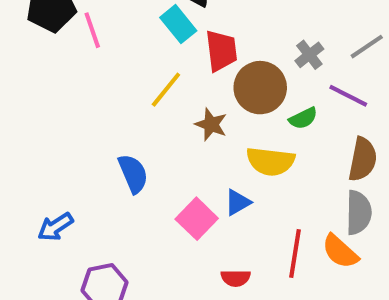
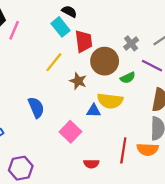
pink line: (92, 30) -> (14, 30), turned 42
blue triangle: (238, 202) -> (94, 111), moved, turned 32
orange semicircle: (340, 251) -> (148, 149), turned -40

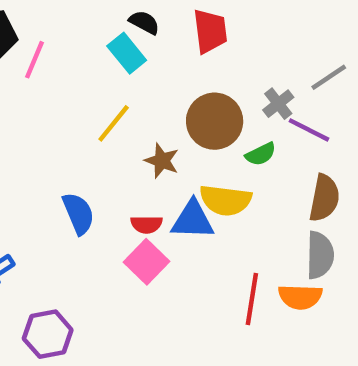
red trapezoid: (84, 41) -> (210, 31), moved
gray cross: (131, 43) -> (278, 104), moved
blue triangle: (94, 111) -> (193, 220), size x1.5
red semicircle: (91, 164) -> (146, 224), moved

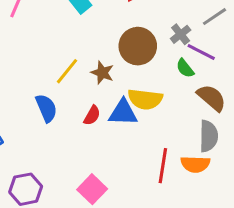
yellow line: (114, 123) -> (67, 71), moved
green semicircle: (261, 154) -> (185, 68), moved, turned 78
brown semicircle: (324, 198) -> (212, 98), turned -60
red semicircle: (146, 224) -> (92, 115), turned -60
pink square: (146, 262) -> (92, 189), moved

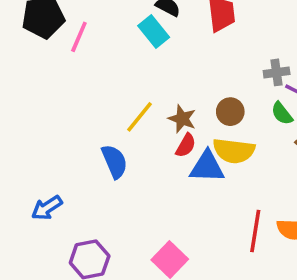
gray cross: (181, 34) -> (277, 72), turned 30
brown circle: (138, 46) -> (230, 112), moved, size x0.6
red semicircle: (92, 115) -> (186, 145), moved

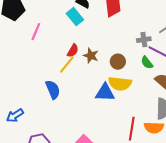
pink line: (79, 37) -> (36, 32), moved
brown star: (182, 119) -> (91, 56), moved
red semicircle: (186, 145) -> (73, 51), moved

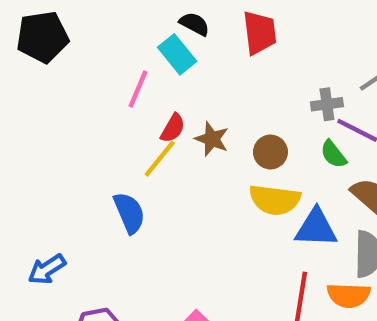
pink line: (36, 32) -> (138, 89), moved
blue triangle: (105, 93) -> (316, 228), moved

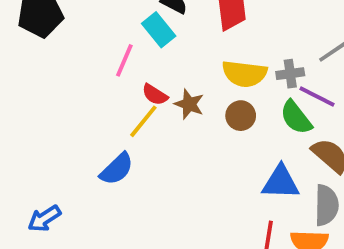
red semicircle: (173, 128) -> (155, 95), turned 92
green semicircle: (333, 154) -> (296, 118), size x1.4
yellow semicircle: (275, 200) -> (244, 74), moved
blue semicircle: (129, 213) -> (117, 169), turned 69

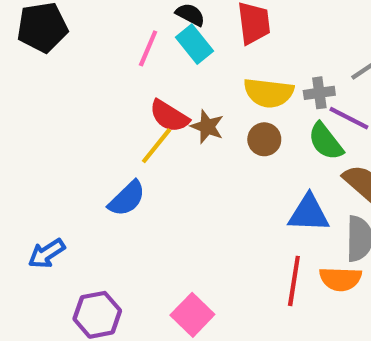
cyan rectangle: (159, 30) -> (195, 44), moved
pink line: (124, 60) -> (148, 48), moved
red semicircle: (155, 95) -> (169, 116), size x1.4

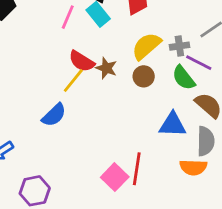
yellow semicircle: (269, 93) -> (146, 46), turned 132
red line: (294, 281) -> (137, 169), moved
pink square: (192, 315) -> (115, 177), moved

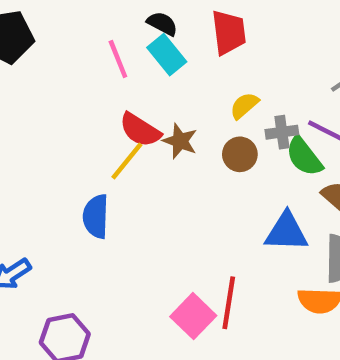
pink line: (68, 17) -> (118, 59), turned -45
yellow semicircle: (146, 46) -> (244, 106), size x0.6
gray cross: (179, 46) -> (282, 132), moved
blue semicircle: (54, 115) -> (96, 216), turned 136

